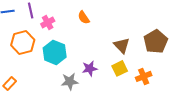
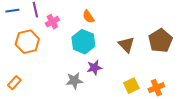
cyan hexagon: (55, 52) -> (83, 42), moved
yellow square: (120, 68) -> (131, 86), moved
orange cross: (144, 76) -> (156, 88), moved

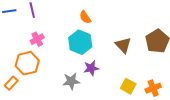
pink cross: (52, 22) -> (37, 39), moved
orange hexagon: (27, 42) -> (27, 63), moved
yellow square: (131, 86) -> (128, 86), turned -35

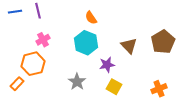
purple star: (91, 68) -> (107, 65), moved
gray star: (71, 81) -> (77, 82), turned -30
yellow square: (128, 86) -> (114, 87), moved

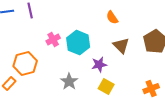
orange semicircle: (91, 18) -> (112, 18), moved
pink cross: (43, 40) -> (53, 40), moved

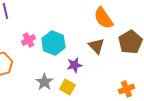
orange semicircle: (112, 18) -> (103, 18), moved, size x1.6
yellow square: (106, 87) -> (67, 87), moved

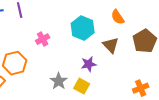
orange semicircle: (103, 18) -> (118, 17), size x0.7
cyan hexagon: (53, 43) -> (83, 28), moved

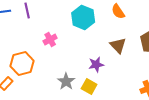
orange semicircle: (118, 17) -> (118, 11), moved
cyan hexagon: (83, 28) -> (83, 17), moved

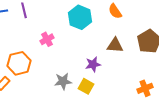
brown triangle: (118, 45) -> (115, 45), turned -42
gray star: (66, 81) -> (63, 81), turned 30

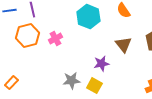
brown triangle: (115, 45) -> (123, 45), turned 48
orange hexagon: (19, 63) -> (27, 36), moved

